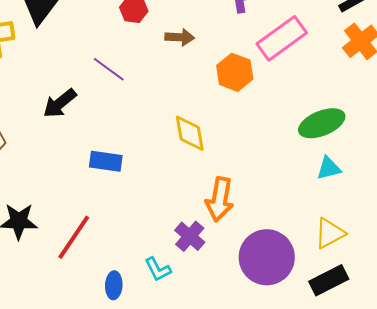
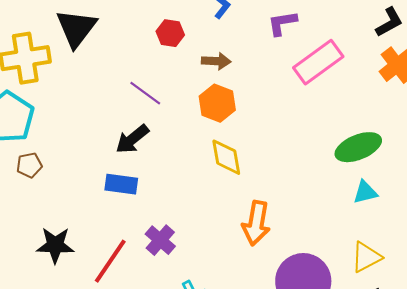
orange hexagon: (235, 72) -> (217, 103), moved
black arrow: (60, 103) -> (132, 139), moved
blue rectangle: (106, 161) -> (121, 184), moved
purple cross: (190, 236) -> (160, 240), moved

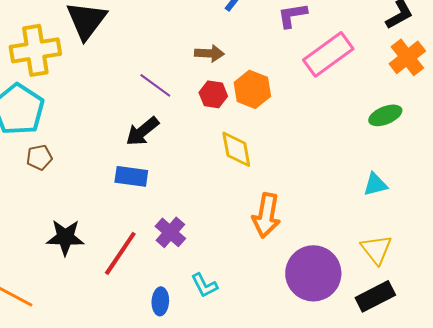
red hexagon: (170, 33) -> (213, 94), moved
brown arrow: (216, 61) -> (209, 53), moved
orange hexagon: (217, 103) -> (252, 89), moved
green ellipse: (358, 147) -> (385, 115), moved, size x0.7
yellow triangle: (366, 257) -> (376, 249), turned -40

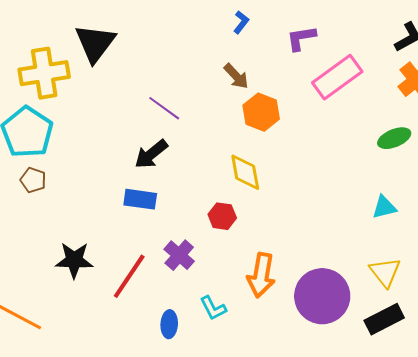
brown arrow: (209, 53) -> (236, 76), moved, turned 44
red hexagon: (213, 94) -> (222, 216), moved
brown pentagon: (39, 157) -> (33, 180), moved, turned 30
orange arrow: (266, 215) -> (261, 275), moved

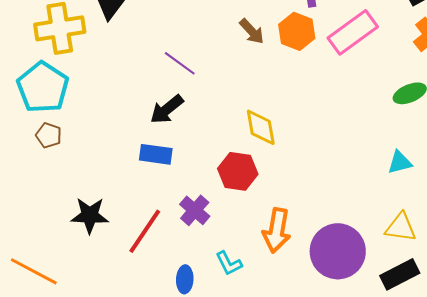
orange hexagon: (261, 112) -> (297, 31), moved
red hexagon: (222, 216) -> (238, 171), size x1.4
yellow triangle: (385, 272) -> (401, 227), turned -44

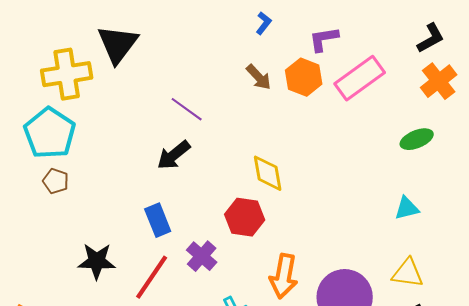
blue rectangle: (156, 154) -> (158, 220), moved, turned 60

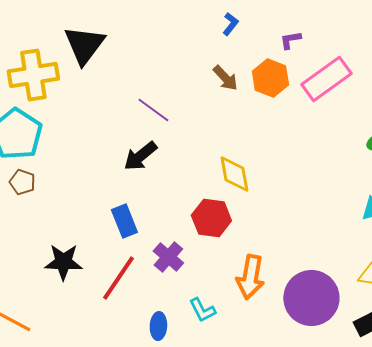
purple L-shape: (324, 39) -> (290, 40), size x0.7

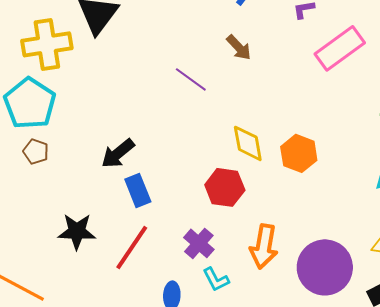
orange hexagon: (270, 78) -> (299, 153), moved
purple line: (153, 110) -> (191, 79), moved
black arrow: (140, 156) -> (118, 153), moved
purple cross: (168, 257) -> (199, 243), moved

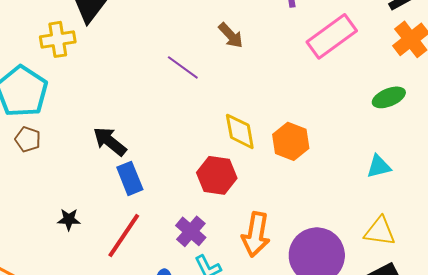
yellow cross: (47, 44) -> (58, 39), moved, size x0.7
black arrow: (118, 153) -> (110, 141), turned 78
black star: (77, 231) -> (69, 219), size x0.6

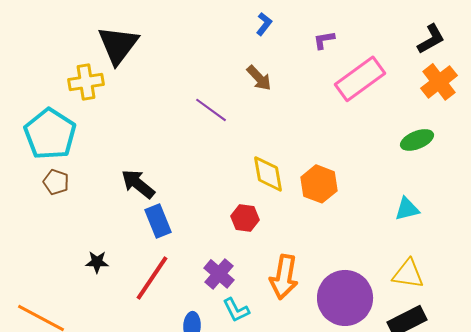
red hexagon: (217, 175) -> (245, 218), size x0.7

